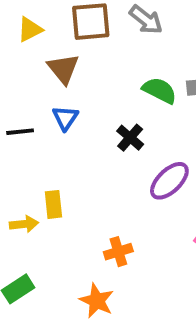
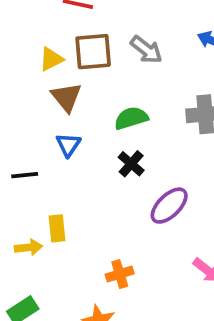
yellow triangle: (30, 29) -> (51, 59), moved
green semicircle: (160, 90) -> (131, 118), moved, turned -44
black line: (20, 132) -> (25, 175), moved

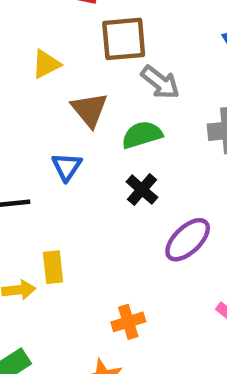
gray arrow: (146, 50) -> (160, 82), moved
brown square: (93, 52) -> (124, 39), moved
brown triangle: (66, 97) -> (89, 110), moved

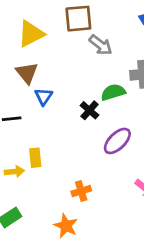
yellow triangle: (46, 64) -> (31, 34), size x1.5
brown triangle: (89, 110) -> (27, 73), moved
green semicircle: (142, 135) -> (113, 92), moved

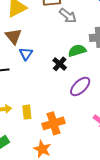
yellow rectangle: (35, 158) -> (27, 112), moved
orange cross: (81, 191) -> (54, 123), size x1.5

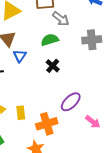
green semicircle: (77, 51) -> (50, 40), moved
purple ellipse: (80, 86) -> (71, 102), moved

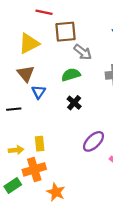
yellow rectangle: (21, 113) -> (40, 144), moved
orange cross: (47, 124) -> (34, 169), moved

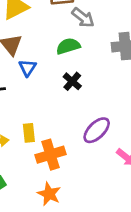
orange cross: (34, 169) -> (51, 155), moved

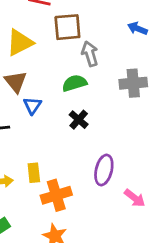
gray arrow: (83, 18) -> (90, 54), turned -145
purple ellipse: (97, 130) -> (104, 170), turned -32

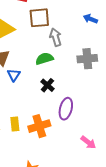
purple ellipse: (104, 170) -> (66, 109), moved
orange cross: (56, 195) -> (39, 126), moved

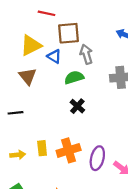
blue triangle: (14, 75) -> (54, 56), moved, turned -32
purple ellipse: (66, 109) -> (97, 158), moved

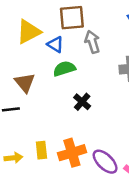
brown triangle: (28, 76) -> (25, 83), moved
green semicircle: (74, 77) -> (64, 69), moved
purple ellipse: (97, 158) -> (105, 162), turned -60

